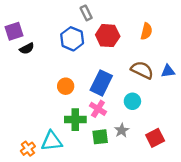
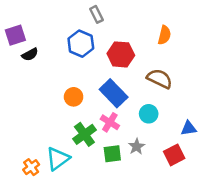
red hexagon: (108, 36) -> (121, 54), moved
blue triangle: (168, 71) -> (189, 128), moved
blue rectangle: (101, 83) -> (114, 93), turned -70
green cross: (75, 120) -> (84, 134), turned -36
cyan triangle: (52, 141) -> (58, 159), turned -30

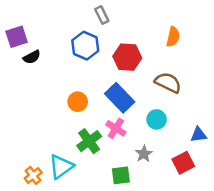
green square: (112, 154) -> (121, 175), moved

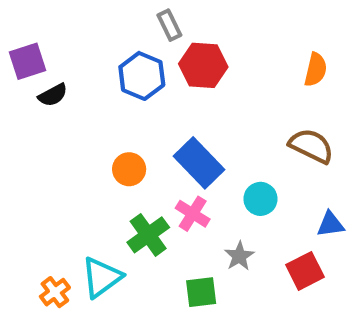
orange semicircle: (173, 37) -> (316, 70), moved
red hexagon: (127, 57) -> (203, 65), moved
brown semicircle: (168, 83) -> (311, 146), moved

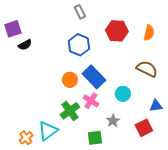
red hexagon: (203, 65) -> (117, 31), moved
blue hexagon: (142, 76) -> (79, 45), moved
orange circle: (129, 169) -> (70, 80), moved

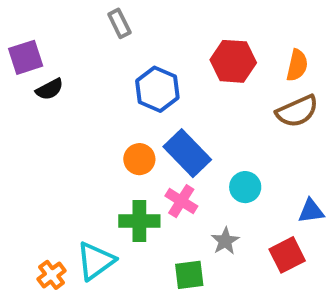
gray rectangle: (80, 12) -> (119, 23), moved
brown semicircle: (147, 69) -> (297, 111), moved, turned 130
green cross: (70, 111) -> (139, 221), turned 36

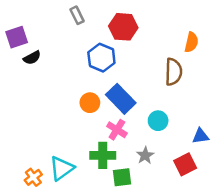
red hexagon: (233, 61) -> (123, 27), moved
brown semicircle: (297, 111) -> (173, 72), moved, turned -64
green cross: (139, 221) -> (103, 155), moved

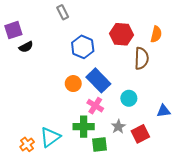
red hexagon: (123, 27) -> (122, 34), moved
red square: (185, 164) -> (140, 134), moved

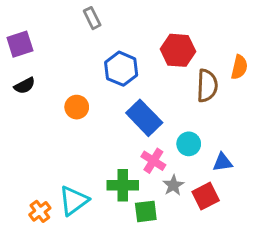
orange semicircle: (156, 34) -> (239, 67), moved
black semicircle: (26, 47) -> (25, 86), moved
orange circle: (73, 84) -> (77, 107), moved
pink cross: (95, 106) -> (153, 161), moved
blue triangle: (164, 111) -> (222, 162), moved

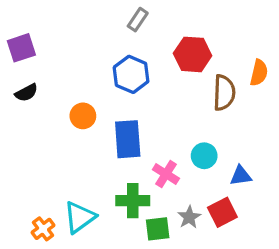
gray rectangle: (92, 18) -> (138, 20), moved, turned 60
blue rectangle: (144, 118) -> (128, 139), moved, turned 40
gray star: (173, 185) -> (189, 217), moved

